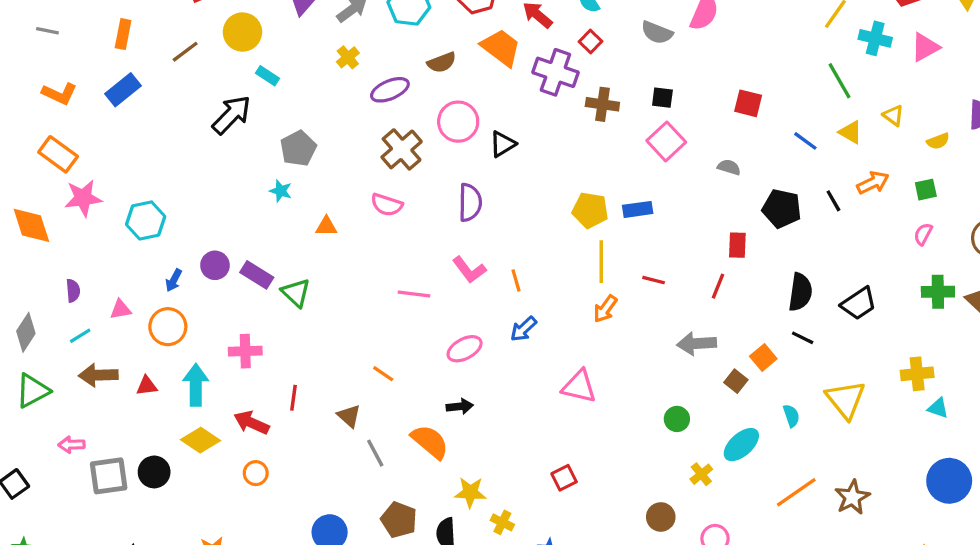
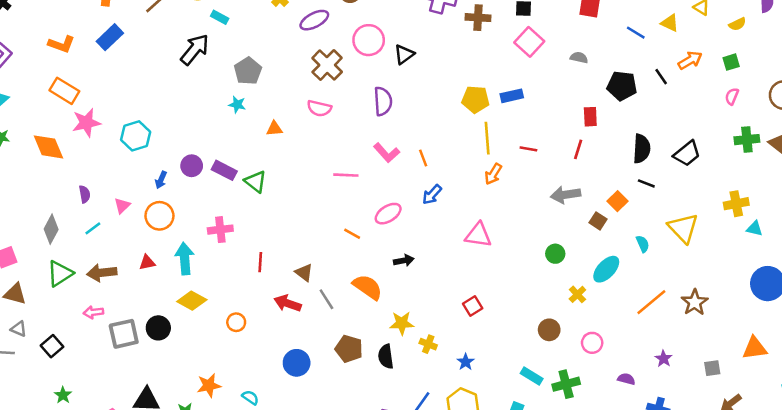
pink triangle: (121, 309) -> (122, 206), turned -30
orange line: (383, 374) -> (352, 234), moved
brown arrow: (98, 375) -> (102, 273), moved
black arrow: (460, 406) -> (404, 261), moved
red arrow: (251, 423) -> (288, 303), moved

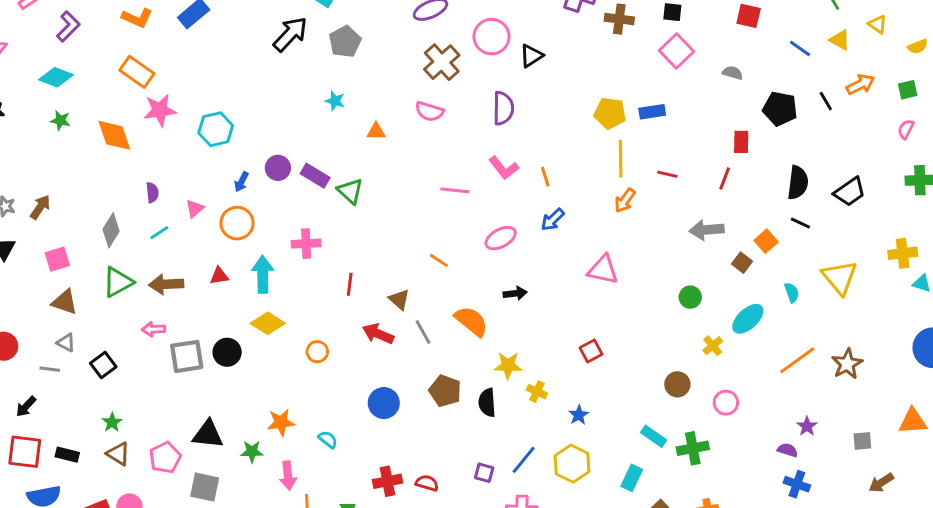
gray pentagon: (248, 71) -> (345, 42), moved
orange line: (352, 234) -> (439, 260), moved
purple semicircle: (626, 379) -> (788, 450), moved

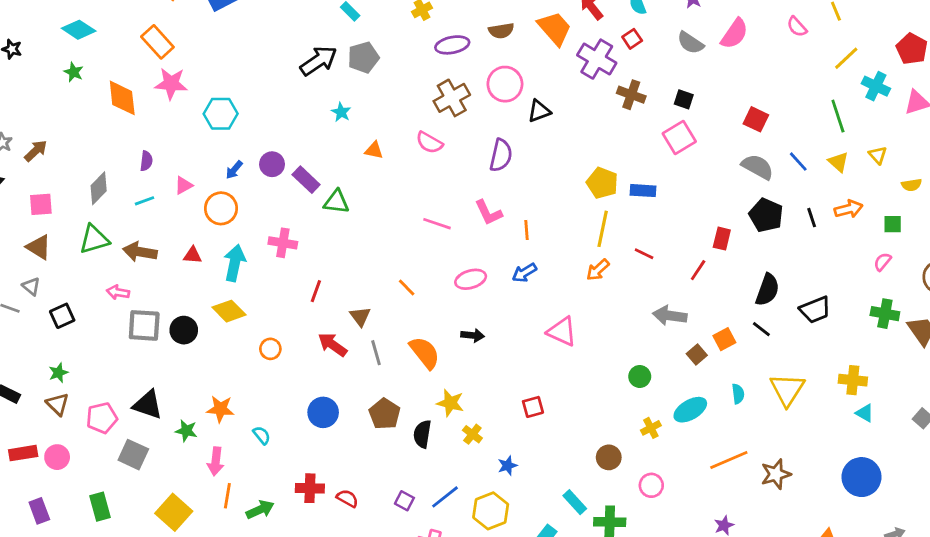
black arrow: (290, 34) -> (319, 61), moved
gray semicircle: (733, 73) -> (757, 167), moved, size x1.6
green triangle: (350, 191) -> (336, 202), turned -48

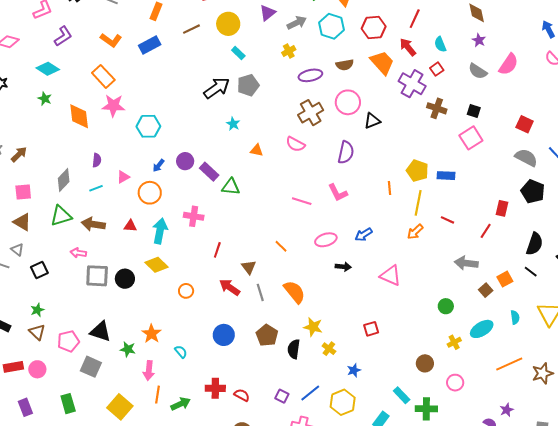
orange line: (527, 230) -> (389, 188), moved
black arrow: (473, 335) -> (343, 267), moved
orange star: (220, 409) -> (152, 334), turned 30

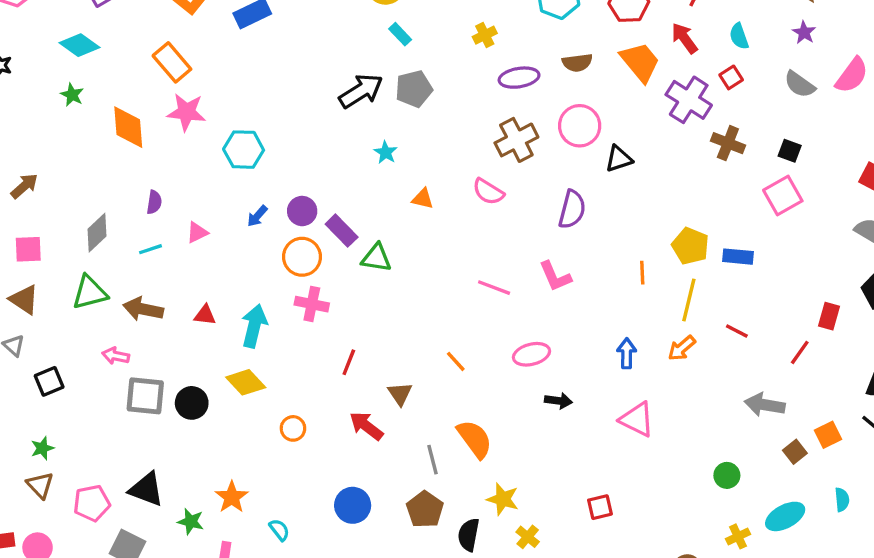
orange circle: (150, 193) -> (302, 257), moved
blue arrow: (364, 235) -> (627, 353), moved, turned 120
gray line: (260, 292) -> (432, 460), moved

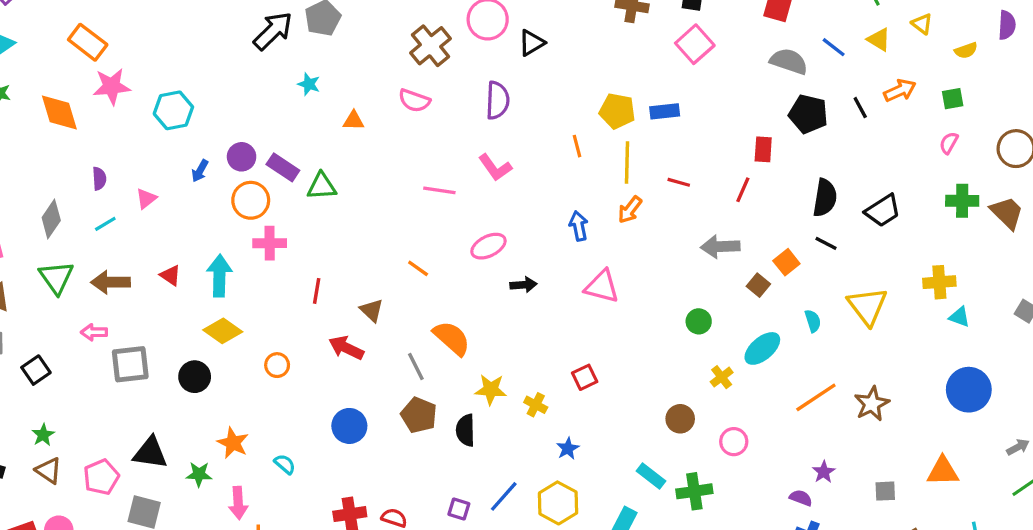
green triangle: (90, 293) -> (56, 277), turned -39
red triangle: (205, 315) -> (170, 275), turned 40
black circle: (192, 403) -> (195, 377), moved
yellow cross: (528, 537) -> (536, 405), moved

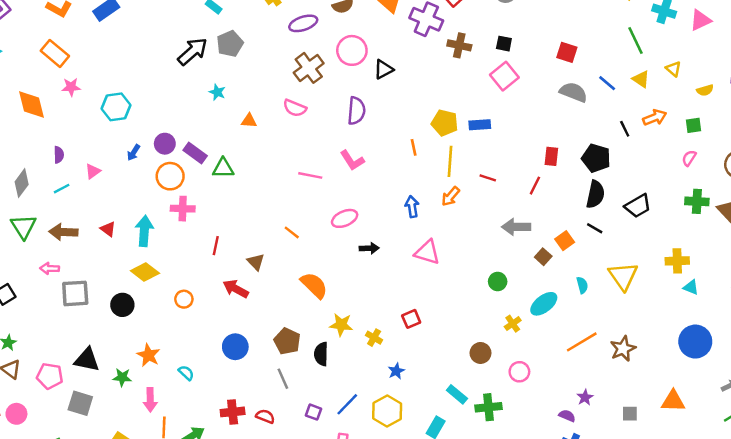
pink star: (112, 86) -> (71, 87), size x0.7
black pentagon: (808, 114) -> (596, 158), moved
gray line: (416, 366) -> (283, 379), moved
pink pentagon: (101, 477) -> (50, 376), turned 30

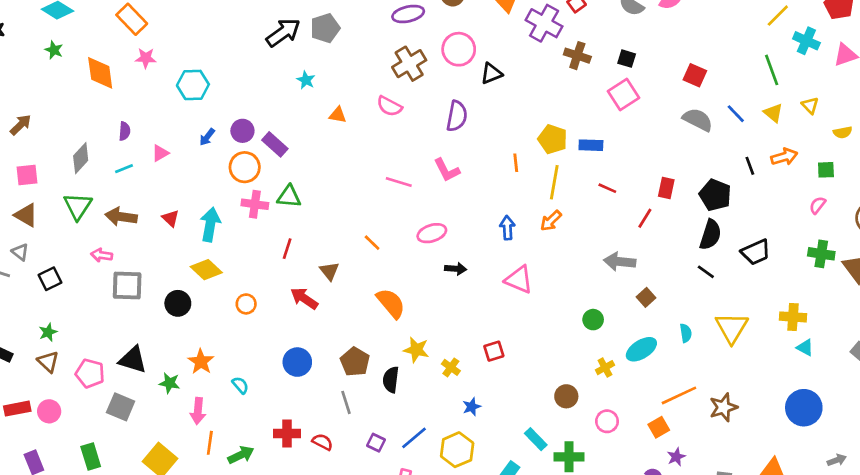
green triangle: (223, 168) -> (289, 197), moved
red line: (488, 178) -> (607, 188), moved
orange square: (565, 241) -> (659, 427), moved

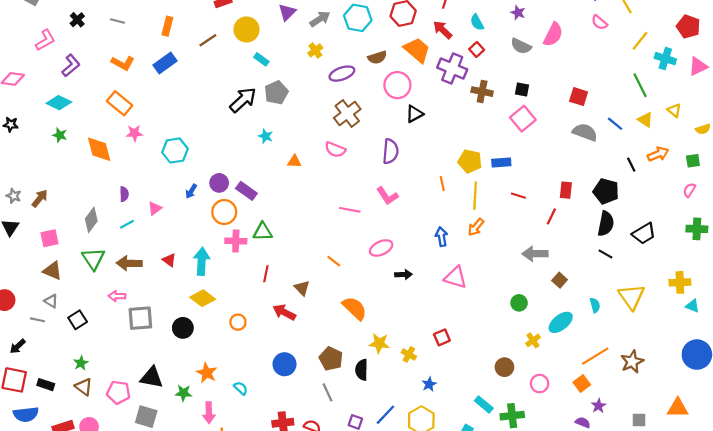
pink circle: (459, 49) -> (397, 85), moved

